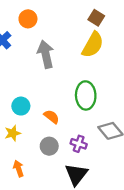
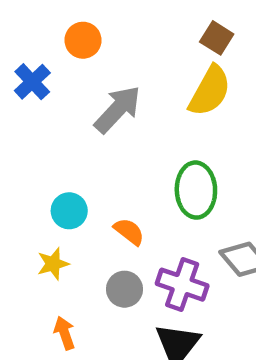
gray arrow: (46, 54) -> (118, 109), turned 56
purple cross: (79, 144) -> (182, 285), size x1.5

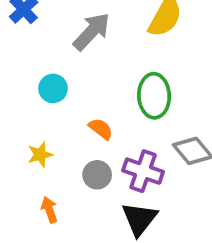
cyan circle: (69, 211) -> (53, 88), moved

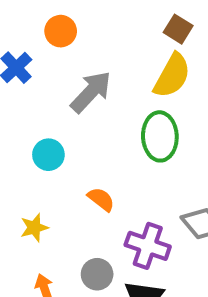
green ellipse: (154, 96) -> (160, 136), moved
gray circle: (97, 175) -> (97, 274), moved

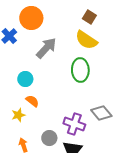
orange circle: (61, 31) -> (31, 18), size x1.5
yellow semicircle: (172, 76) -> (86, 40), turned 95
orange semicircle: (101, 199) -> (32, 101), moved

